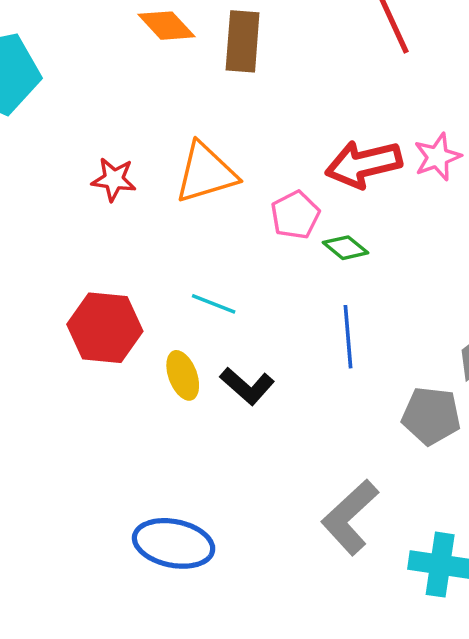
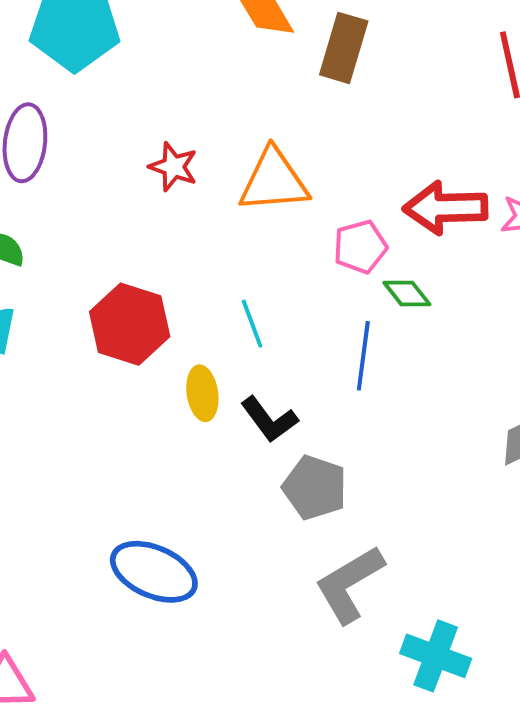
cyan line: (214, 304) -> (252, 324), turned 36
blue line: (348, 337) -> (363, 356), moved
gray pentagon: (431, 416) -> (315, 488), moved

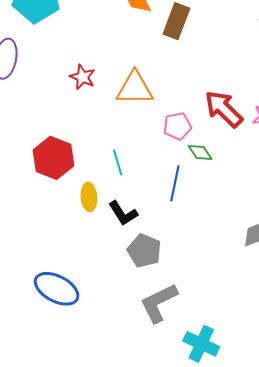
red arrow: (445, 208) -> (224, 109), turned 42

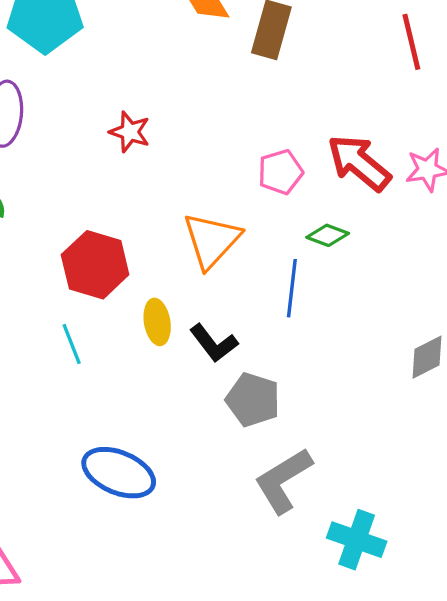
orange triangle: (135, 88) -> (212, 240), moved, turned -42
pink pentagon: (177, 126) -> (280, 172), moved
green diamond: (200, 152) -> (328, 235), turned -30
cyan line: (118, 162) -> (72, 344), moved

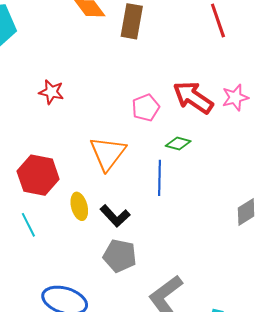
gray pentagon: (253, 400) -> (120, 256), moved

